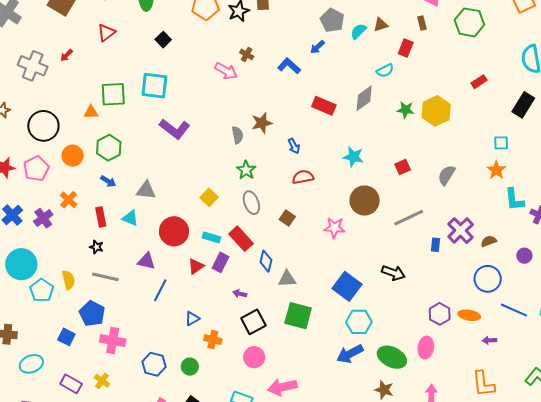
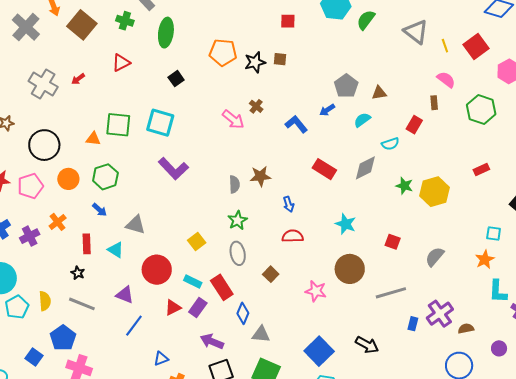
brown triangle: (381, 25) -> (379, 93), moved
cyan semicircle: (358, 31) -> (362, 120), moved
red square: (403, 167) -> (393, 242), turned 35
purple arrow: (240, 294) -> (212, 341), size x1.6

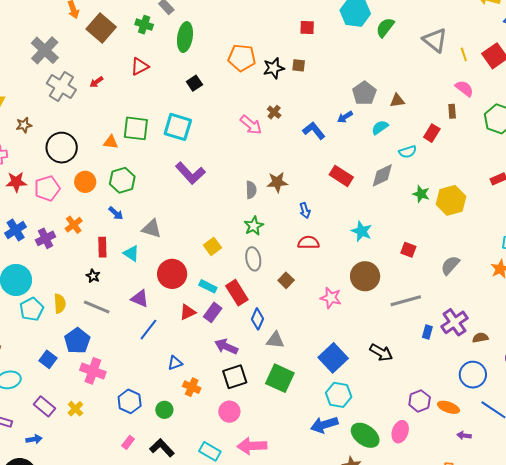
gray cross: (26, 27) -> (45, 50), moved

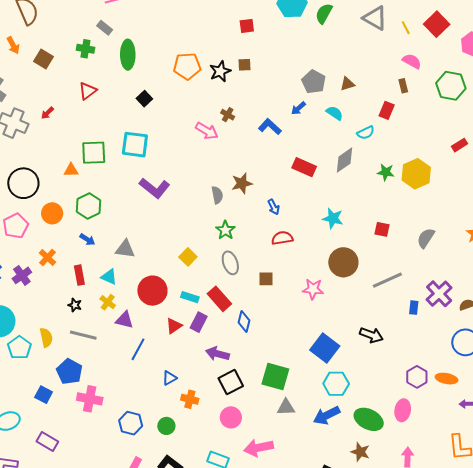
brown square: (101, 28) -> (43, 59), size x0.7
cyan semicircle: (380, 127) -> (335, 113), turned 78
brown square: (286, 280) -> (266, 279), turned -35
gray triangle: (275, 340) -> (286, 407), moved
yellow cross: (75, 409) -> (108, 302), moved

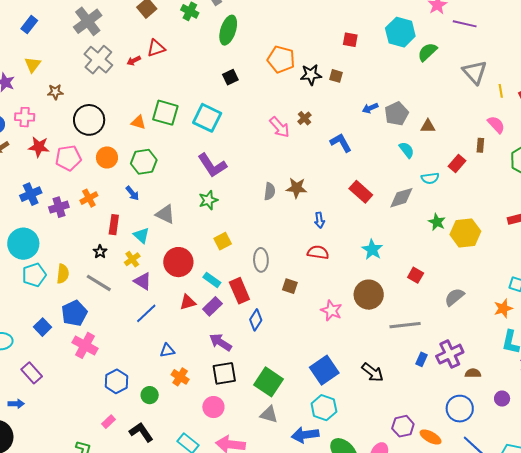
red triangle: (88, 91) -> (156, 48), moved
blue arrow: (298, 108) -> (370, 108), moved
green star: (225, 230) -> (208, 200), moved

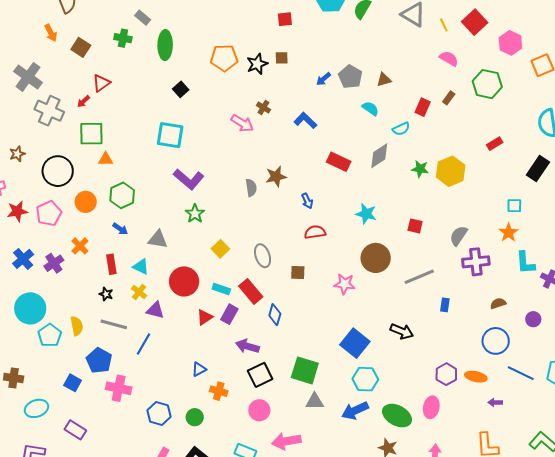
green square: (165, 113) -> (91, 134), moved
brown rectangle: (480, 145) -> (449, 98), moved, turned 48
blue line: (146, 313) -> (143, 344), moved
purple cross: (450, 354) -> (476, 262), moved, turned 36

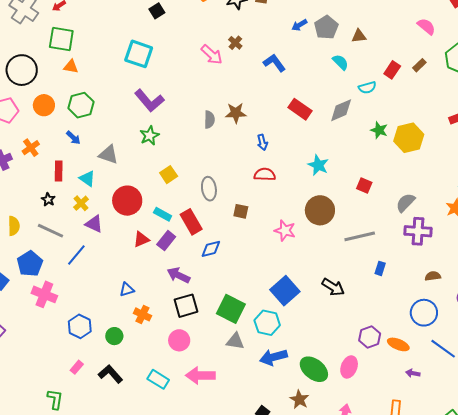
blue diamond: (275, 315) -> (211, 249), turned 50
cyan hexagon: (365, 379) -> (267, 323), moved

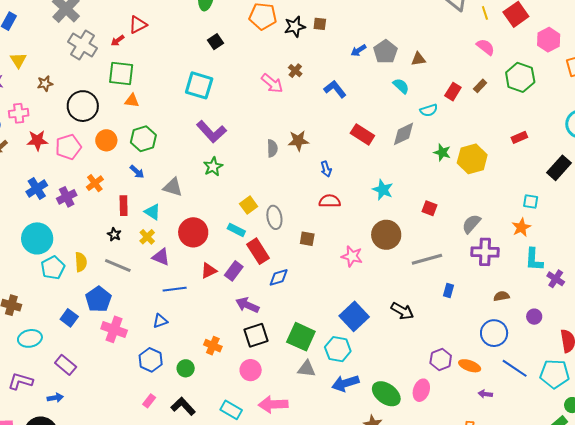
yellow square: (169, 175) -> (249, 205), moved
cyan rectangle: (163, 214) -> (236, 230), moved
blue line: (76, 255) -> (175, 289), moved, turned 45
blue triangle: (127, 290) -> (160, 321), moved

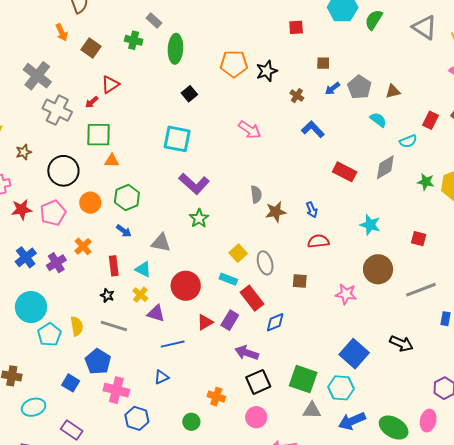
brown square: (320, 24) -> (323, 63), moved
brown cross: (295, 71) -> (297, 96), moved
brown star: (298, 141) -> (276, 212), moved
blue hexagon: (151, 360) -> (137, 418), moved

